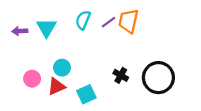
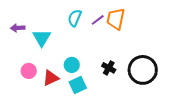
cyan triangle: (46, 28) -> (42, 38), moved
cyan circle: (62, 68) -> (72, 65), moved

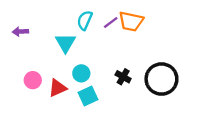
orange trapezoid: (116, 19) -> (131, 21), turned -90
cyan triangle: (42, 38) -> (65, 43), moved

